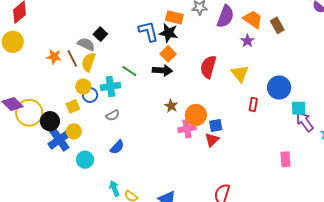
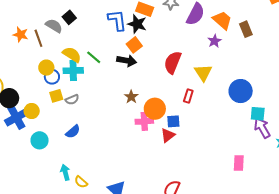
yellow semicircle: (89, 62) -> (72, 55), moved, turned 96
red rectangle: (253, 105) -> (188, 96), moved
yellow square: (73, 106) -> (56, 96), moved

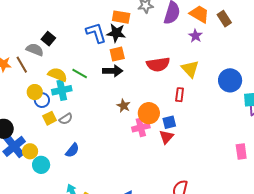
orange square: (134, 45) -> (117, 54), turned 35
red semicircle: (173, 62) -> (158, 64), turned -110
yellow circle: (32, 111) -> (30, 151), moved

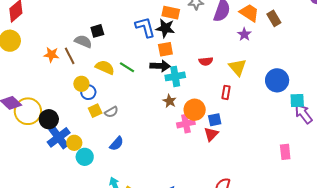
black square: (48, 39) -> (97, 31), turned 32
red semicircle: (158, 64) -> (206, 61), size x0.6
cyan cross: (62, 90) -> (175, 76), moved

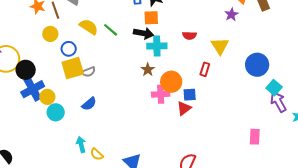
yellow circle: (81, 84) -> (50, 34), moved
cyan square: (297, 100) -> (274, 88), turned 35
yellow square: (95, 111) -> (73, 68), size x1.6

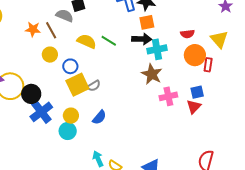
brown star: (148, 70) -> (152, 74), size x1.5
orange circle: (171, 82) -> (195, 55), moved
yellow circle: (47, 97) -> (71, 116), moved

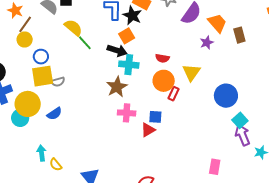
orange square: (147, 22) -> (127, 36), turned -35
brown line: (51, 30) -> (25, 24), moved, turned 48
yellow semicircle: (87, 41) -> (73, 28), moved
yellow circle: (71, 116) -> (28, 104), size x1.6

